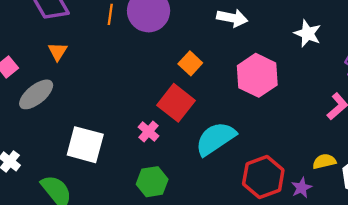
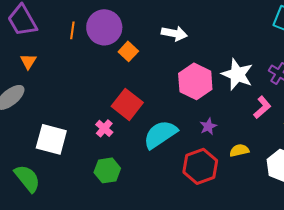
white star: (308, 33) -> (237, 74), moved, size x1.4
orange square: (190, 63) -> (128, 51), moved
yellow semicircle: (324, 161) -> (239, 150), moved
purple star: (302, 188) -> (208, 126), moved

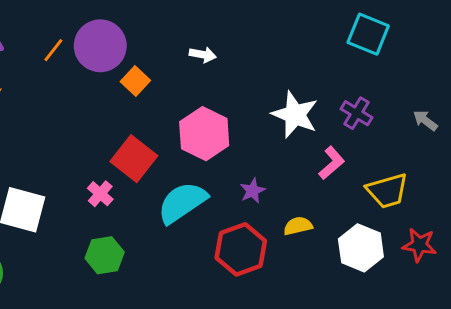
orange line: (72, 30) -> (53, 50), turned 30
white arrow: (174, 33) -> (203, 55), size x0.7
pink hexagon: (195, 81) -> (204, 134), moved

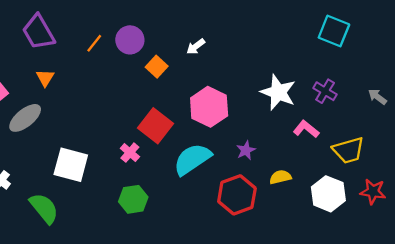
purple circle: (100, 46) -> (130, 40), size x0.7
white arrow: (203, 55) -> (196, 47), moved, turned 132
pink L-shape: (332, 163) -> (306, 129), turned -100

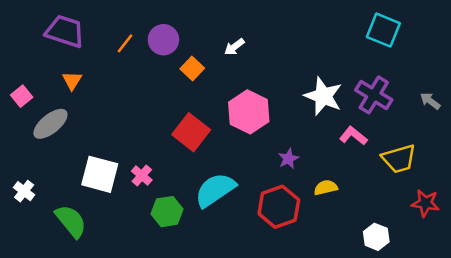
purple trapezoid: (38, 32) -> (65, 31), turned 138
purple cross: (325, 91) -> (374, 95), size x1.4
pink cross: (130, 153) -> (142, 175), moved
cyan semicircle: (192, 159) -> (215, 190), moved
white hexagon: (328, 194) -> (376, 237), moved, size x0.7

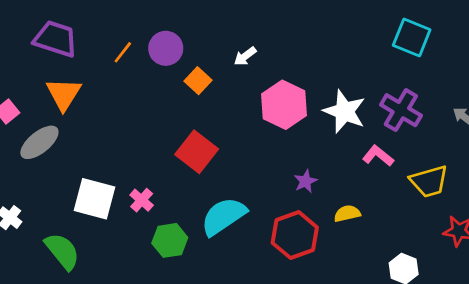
orange triangle: (72, 81) -> (64, 94), size x1.6
pink hexagon: (249, 112) -> (284, 105), moved

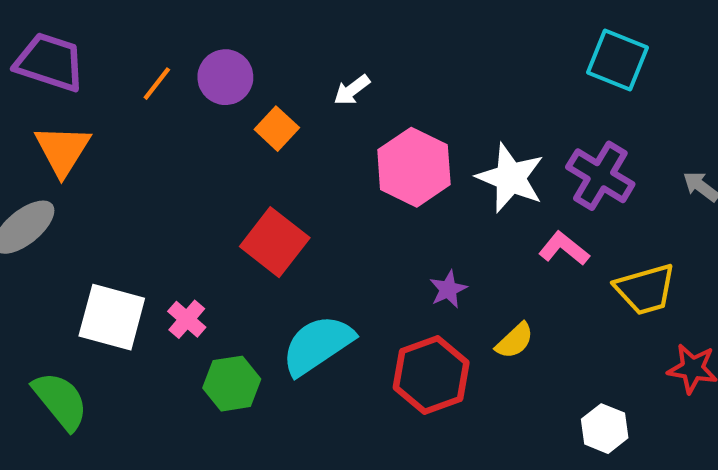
yellow semicircle: (347, 214) -> (515, 341), turned 150

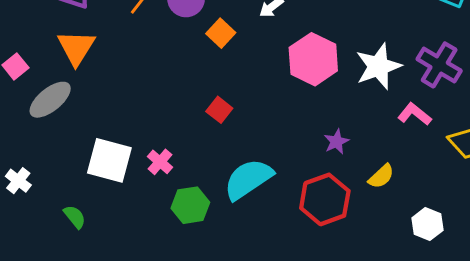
white star: (510, 178) -> (378, 66), turned 30
red square: (275, 242) -> (219, 110), size x0.6
green semicircle: (60, 401) -> (75, 217), size x0.6
white hexagon: (605, 429) -> (428, 224), moved

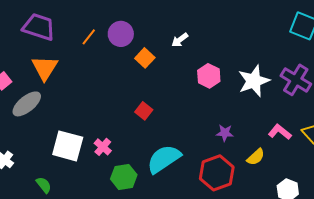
pink hexagon: (313, 59) -> (209, 76), size x0.7
pink L-shape: (415, 114) -> (280, 132), moved
purple star: (336, 142) -> (225, 133), turned 30

